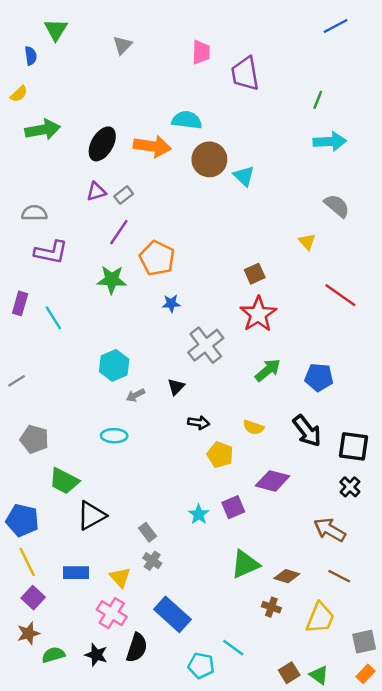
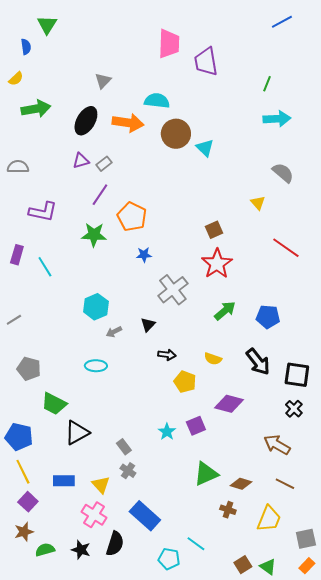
gray triangle: (122, 45) -> (103, 81), moved
pink trapezoid: (201, 52) -> (169, 44), size x1.4
gray semicircle: (34, 213) -> (18, 167), moved

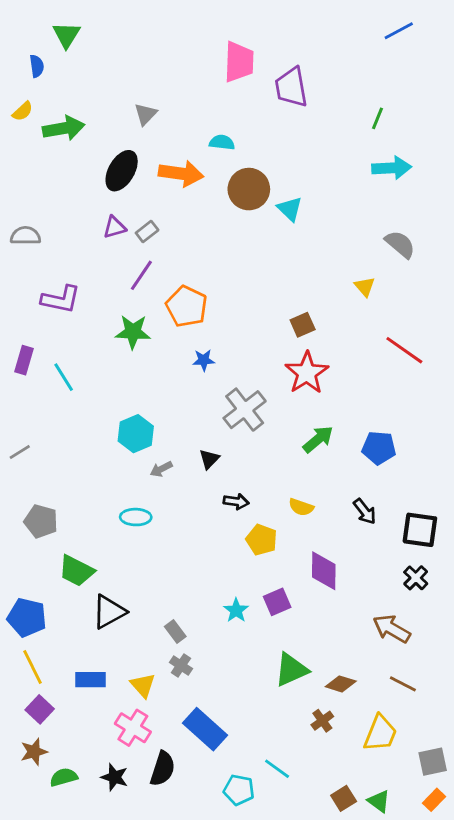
cyan semicircle: (157, 101) -> (222, 142), size x0.7
green arrow: (36, 109) -> (64, 128), moved
black arrow: (258, 362) -> (365, 511), size x0.7
purple diamond: (229, 404) -> (324, 571), turned 76
brown cross: (228, 510) -> (322, 721), turned 35

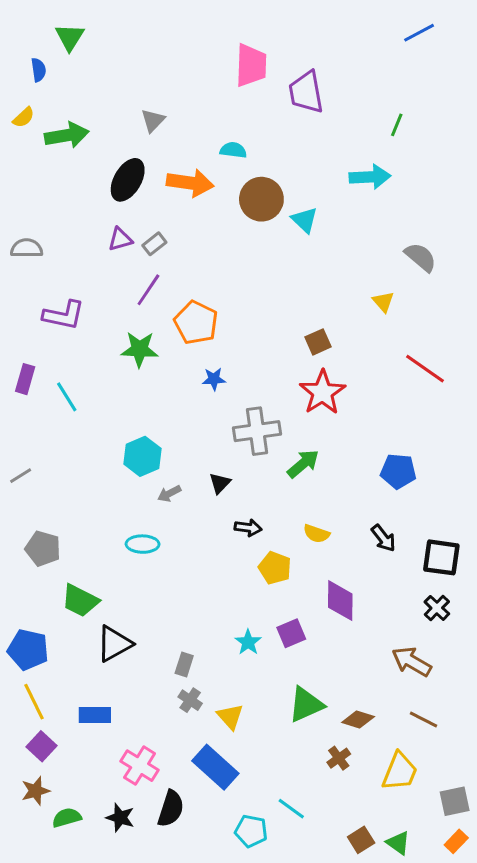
cyan arrow: (392, 168) -> (370, 177), moved
gray cross: (245, 410) -> (257, 431), turned 30
green arrow: (318, 439) -> (303, 464), moved
gray rectangle: (175, 632) -> (184, 664), turned 55
yellow triangle: (143, 685) -> (230, 717), moved

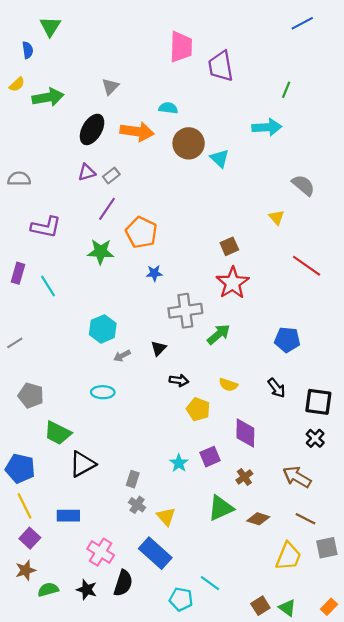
brown cross: (339, 758) -> (244, 477), moved
gray square: (455, 801) -> (327, 548), moved

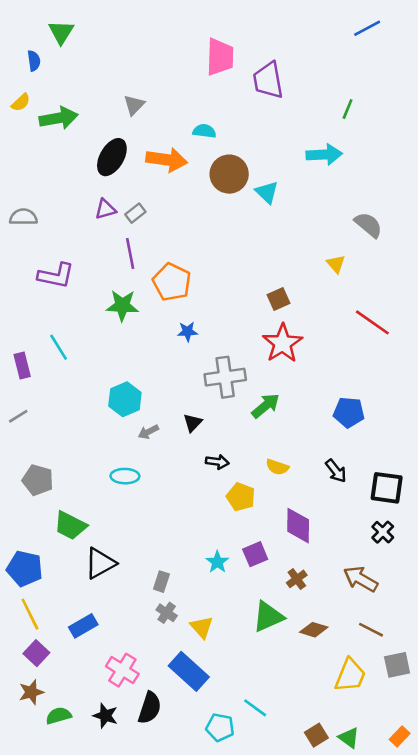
purple line: (107, 209) -> (130, 253), turned -45
purple rectangle: (18, 273) -> (22, 365), moved, turned -30
blue rectangle: (68, 516) -> (83, 626), turned -30

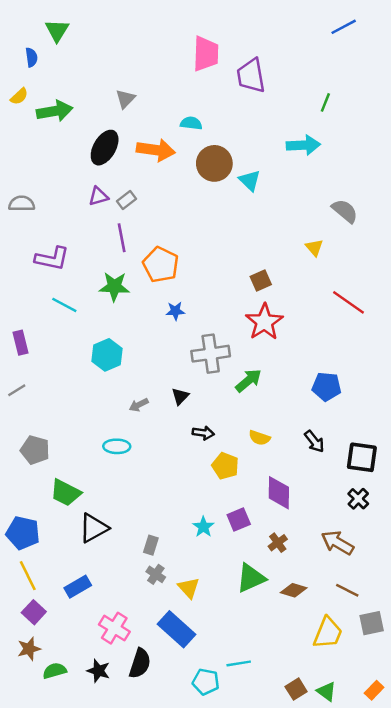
cyan line: (59, 347) -> (64, 305), moved, turned -30
cyan hexagon: (125, 399) -> (107, 355), moved
cyan line: (255, 708) -> (239, 663), turned -45

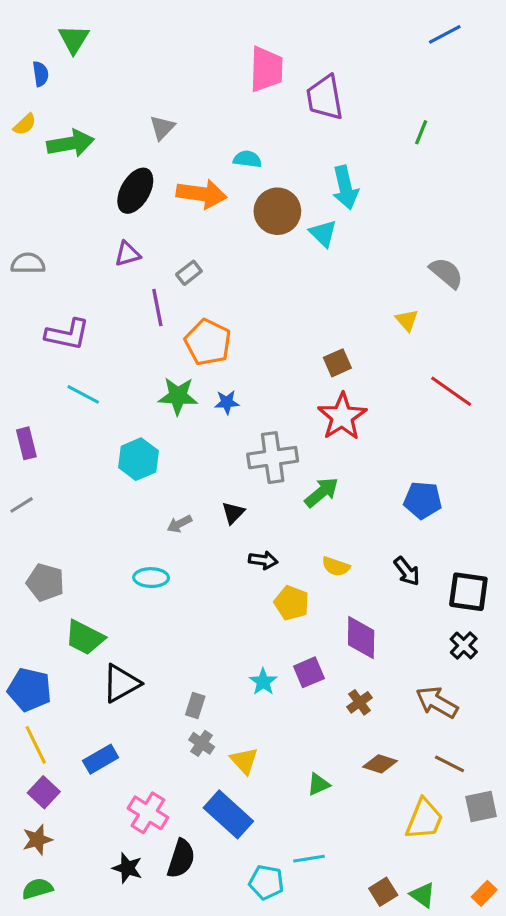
cyan arrow: (303, 145) -> (345, 188), moved, turned 80
gray rectangle: (127, 200) -> (189, 273), moved
green star: (114, 287) -> (178, 396), moved
green triangle: (251, 578) -> (318, 784), moved, size x0.6
green semicircle: (55, 671) -> (37, 889), moved

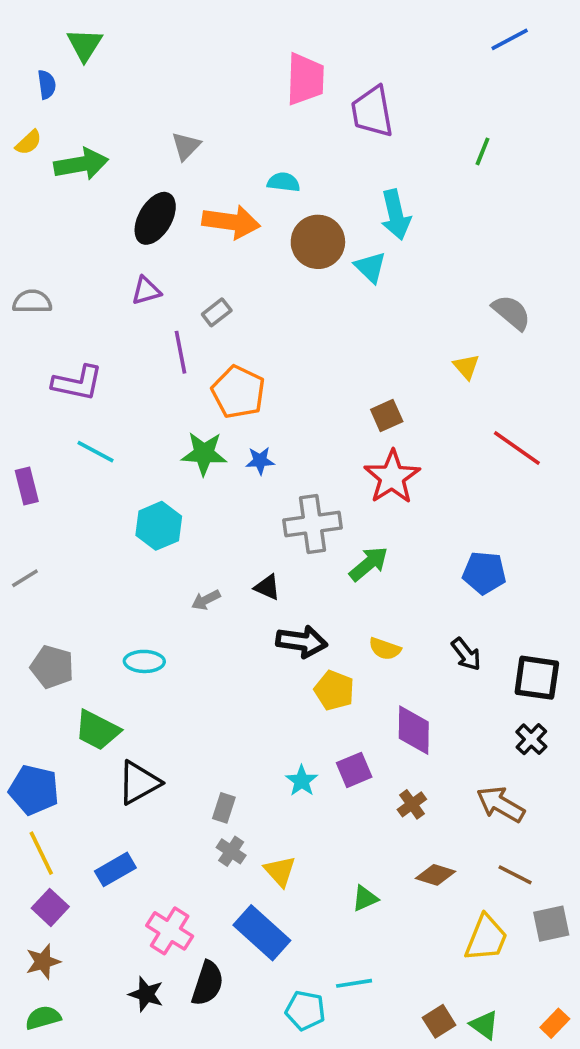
purple rectangle: (26, 443) -> (27, 486), moved
black triangle: (233, 513) -> (267, 587), turned -50
black arrow: (263, 560) -> (302, 642), size x1.5
cyan ellipse: (151, 578) -> (144, 661), moved

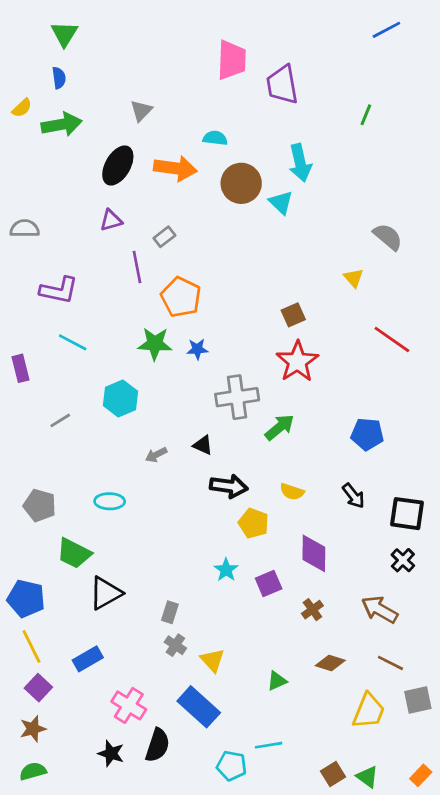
blue semicircle: (47, 85) -> (59, 78), moved
gray line: (25, 578) -> (60, 420), moved
cyan star: (302, 781) -> (226, 570), moved

